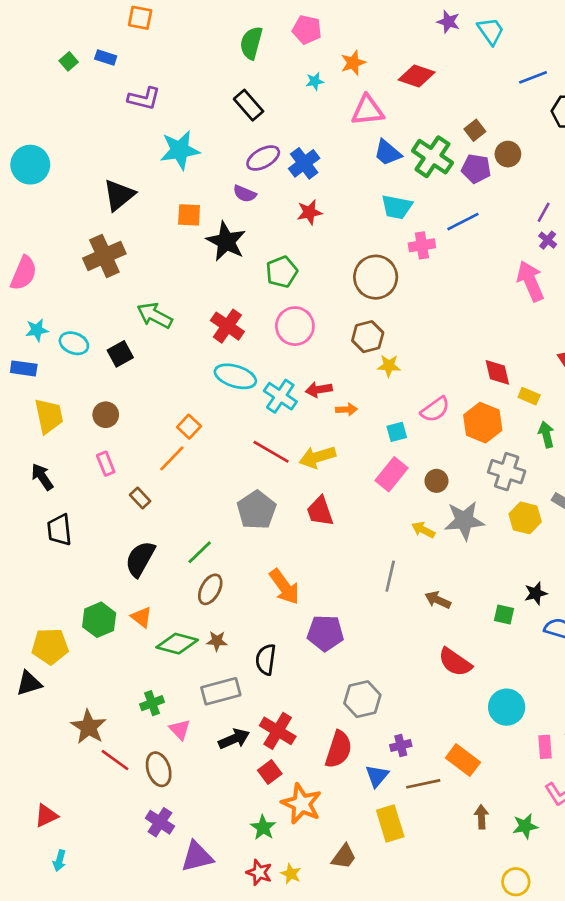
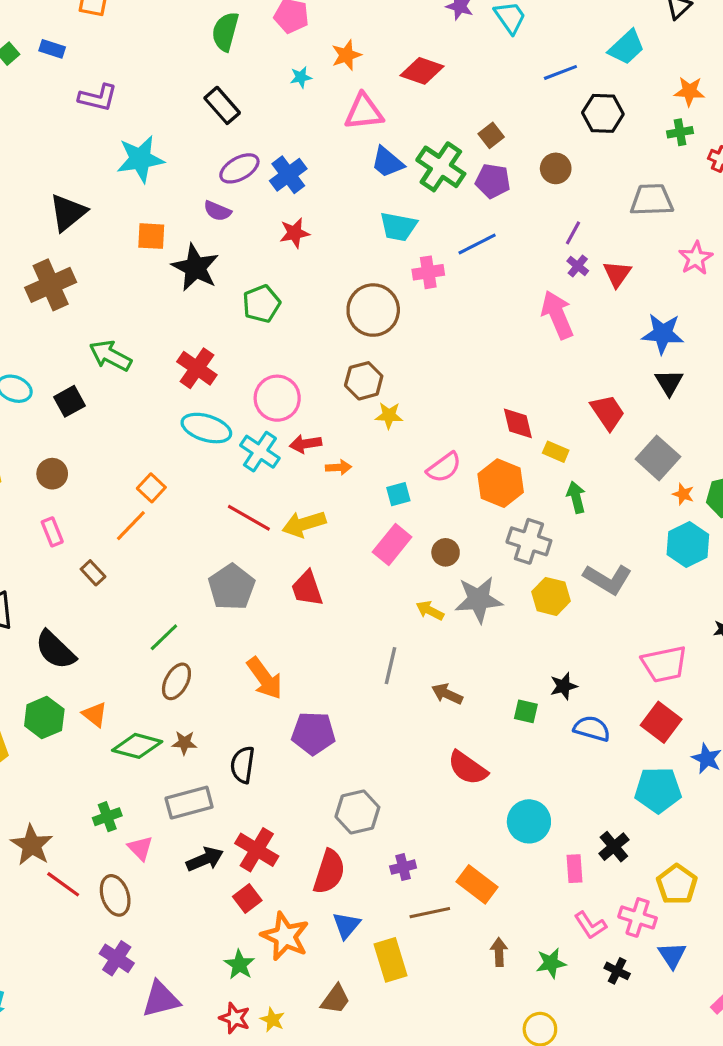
brown circle: (508, 154) -> (556, 168), moved
pink circle: (295, 326) -> (277, 398), moved
black semicircle: (140, 559) -> (55, 650), moved, turned -75
blue triangle: (377, 776) -> (346, 925), moved

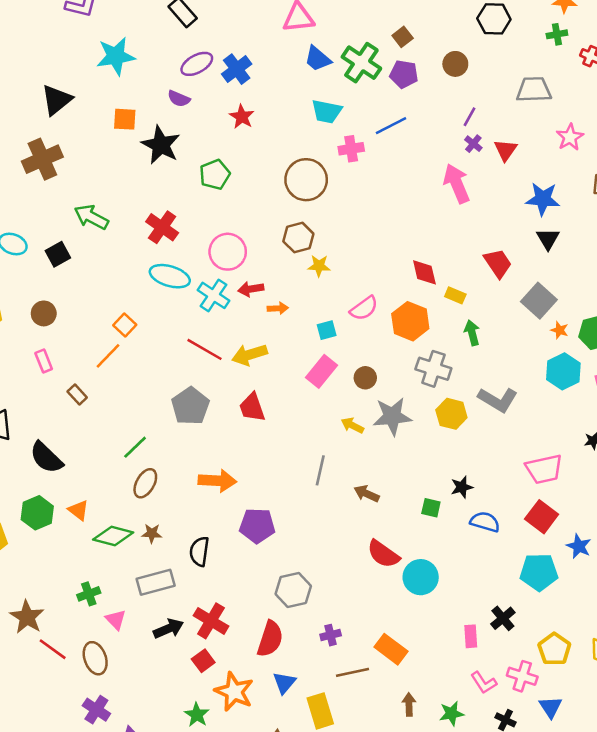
red star: (295, 233) -> (242, 117), turned -30
orange arrow: (265, 678) -> (217, 481), turned -51
cyan circle: (529, 821) -> (421, 577), moved

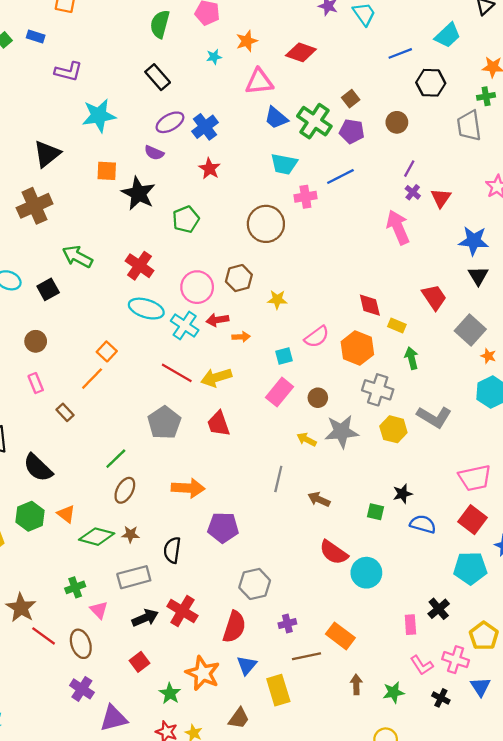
gray trapezoid: (534, 90) -> (469, 126), moved, turned -96
brown hexagon: (298, 238) -> (239, 278), moved
red square: (203, 661) -> (140, 662), moved

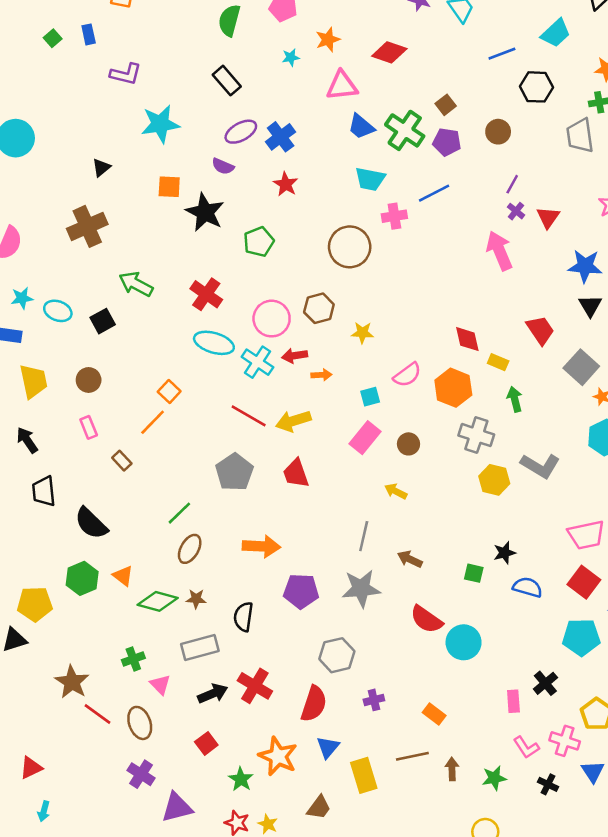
blue rectangle: (36, 37) -> (89, 34), turned 60
black triangle: (47, 154) -> (101, 168), size x0.6
gray star: (342, 432) -> (361, 589), moved
orange rectangle: (340, 636) -> (434, 714), size x0.7
brown line: (307, 656) -> (412, 756), moved

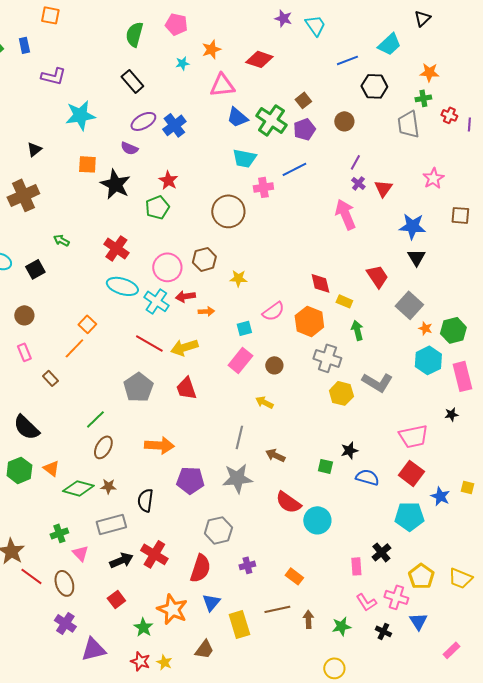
purple pentagon: (447, 142) -> (304, 129), turned -30
red star: (286, 184) -> (168, 180), moved
green arrow: (136, 284) -> (61, 240), size x0.6

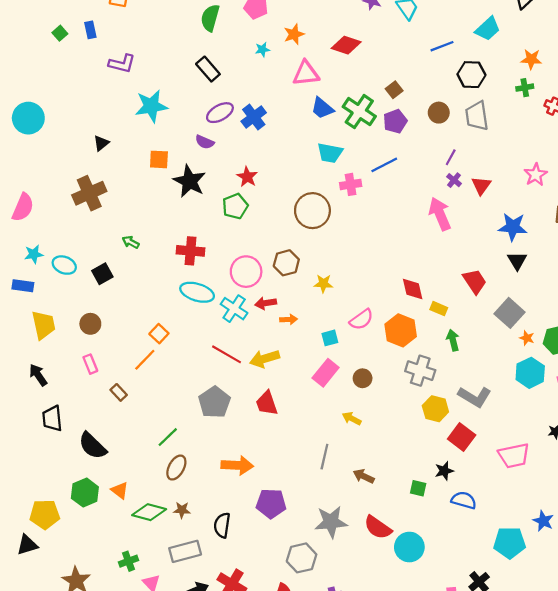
gray trapezoid: (408, 124) -> (477, 116), moved
red cross: (116, 248) -> (191, 251), turned -30
red square: (411, 473) -> (462, 437), moved
gray star: (237, 478) -> (331, 522), moved

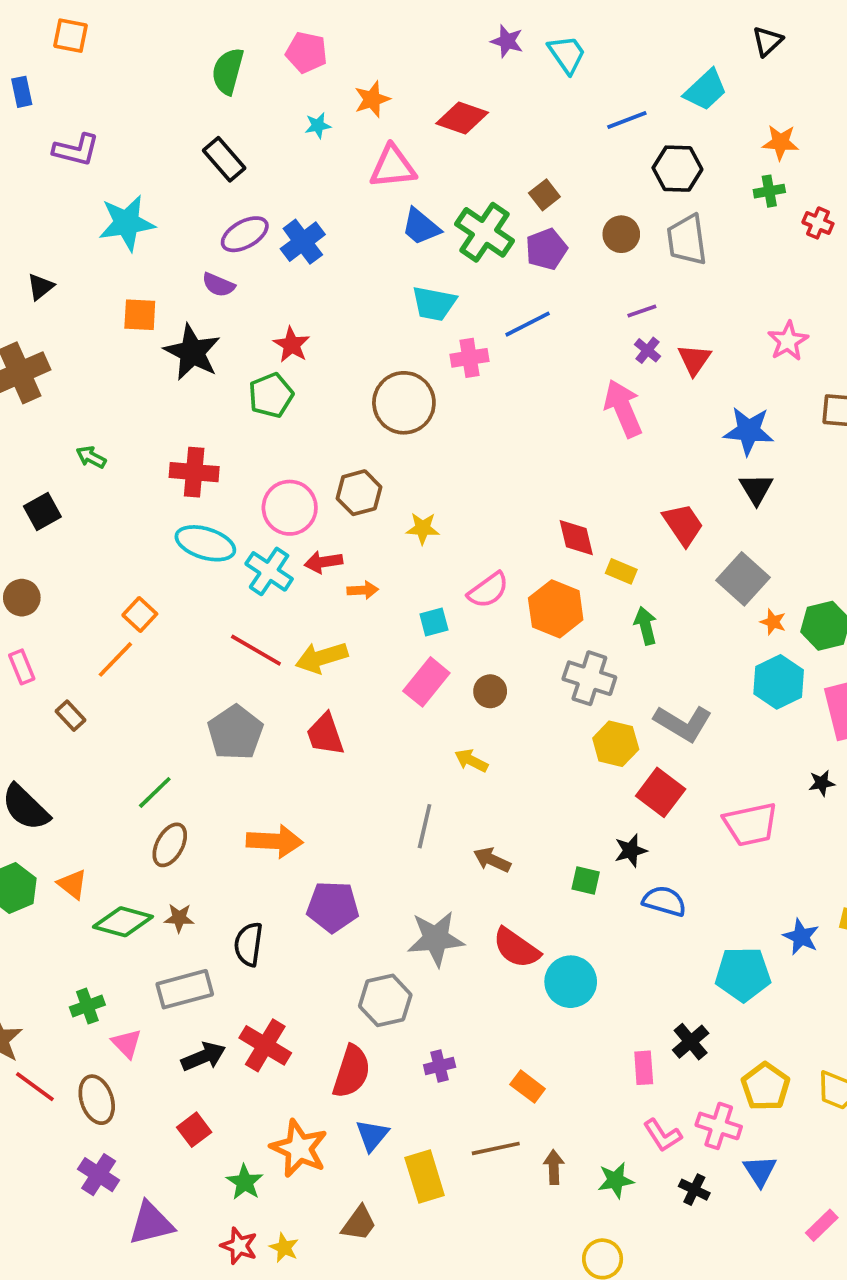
purple line: (451, 157) -> (642, 311), turned 42

